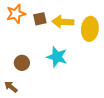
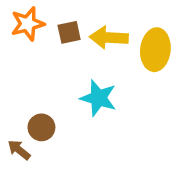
brown circle: (22, 63) -> (41, 127), moved

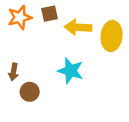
brown square: (69, 32) -> (49, 14), moved
brown arrow: (19, 150) -> (13, 72), moved, turned -119

